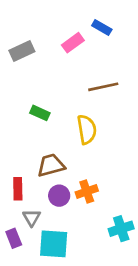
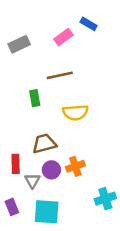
brown line: (103, 87) -> (60, 75), moved
green rectangle: (40, 113) -> (35, 98), turned 56
yellow semicircle: (87, 129) -> (75, 112), turned 95
gray triangle: (32, 218) -> (32, 181), moved

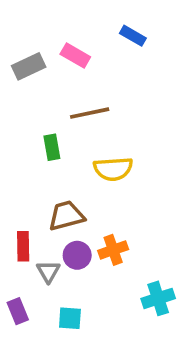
pink rectangle: (63, 37) -> (75, 56), moved, turned 66
cyan square: (47, 212) -> (70, 318), size x0.6

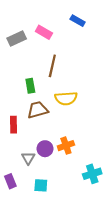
brown line: (90, 113) -> (52, 66), turned -65
brown trapezoid: (66, 216) -> (38, 110), moved
red rectangle: (23, 246) -> (14, 125), moved

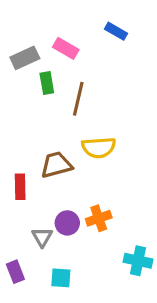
green rectangle: (30, 86) -> (47, 83), moved
cyan cross: (92, 174) -> (138, 261), turned 30

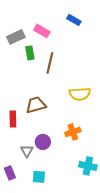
yellow semicircle: (99, 147) -> (80, 94), moved
orange cross: (99, 218) -> (73, 132), moved

